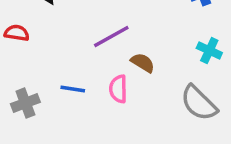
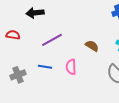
purple line: (111, 36) -> (52, 40), moved
brown semicircle: (143, 63) -> (92, 46), moved

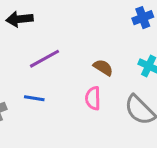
pink semicircle: (71, 67) -> (93, 98), moved

